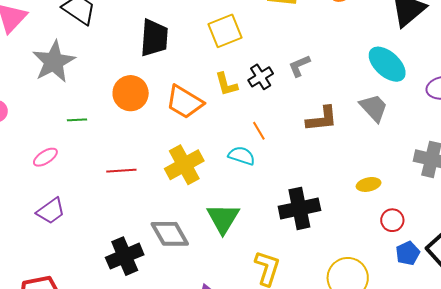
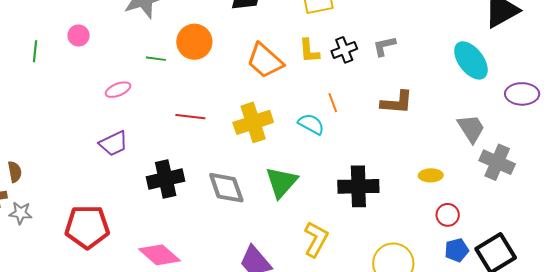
orange circle: (131, 93) -> (194, 42), moved
gray trapezoid: (374, 108) -> (471, 128), moved
black cross: (125, 256) -> (166, 179), moved

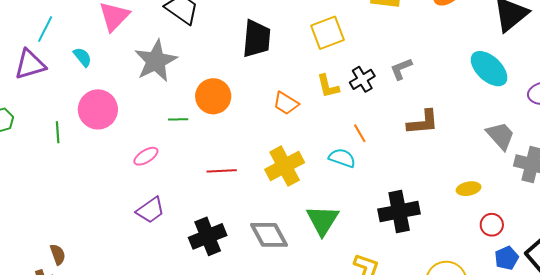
pink circle: (79, 36) -> (98, 109), size x1.8
orange trapezoid: (265, 61) -> (286, 103), size x0.7

